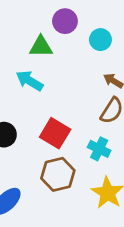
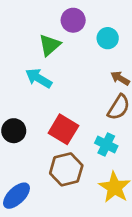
green triangle: (41, 47) -> (50, 45), turned -40

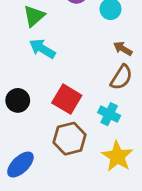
green triangle: (50, 45) -> (34, 16), moved

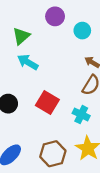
brown hexagon: (70, 139) -> (53, 154), moved

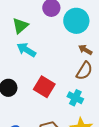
cyan circle: (82, 31) -> (76, 21), size x1.6

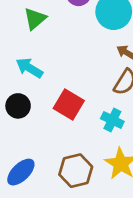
cyan arrow: (26, 50) -> (29, 68), moved

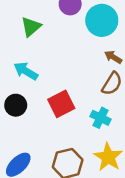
red square: (69, 105) -> (61, 104), turned 32

